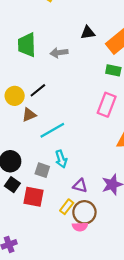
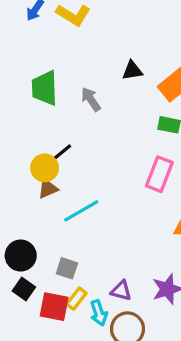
gray arrow: (59, 53) -> (91, 99), turned 63
yellow circle: (15, 96) -> (45, 168), moved
cyan arrow: (61, 159) -> (99, 313), moved
yellow rectangle: (67, 207) -> (76, 299), moved

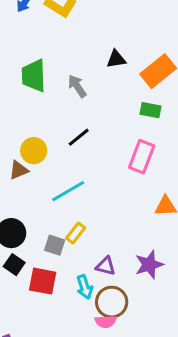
black line: (61, 154) -> (79, 137), moved
brown triangle: (48, 189) -> (19, 170), moved
yellow rectangle: (76, 299) -> (76, 233), moved

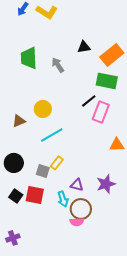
green rectangle: (151, 110) -> (107, 81), size x1.5
black line: (79, 137) -> (89, 101), moved
yellow circle: (34, 151) -> (43, 109), moved
black square: (14, 265) -> (16, 196), moved

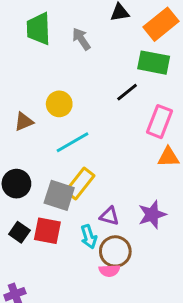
pink rectangle: (101, 112) -> (160, 122), moved
yellow rectangle: (57, 163) -> (80, 184), size x1.5
gray square: (43, 171) -> (59, 195), size x1.5

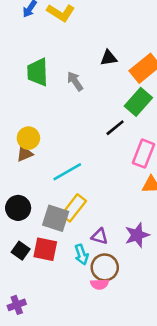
green rectangle: (154, 63) -> (138, 102), turned -60
yellow circle: (59, 104) -> (28, 138), moved

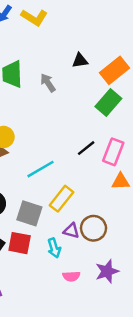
black line: (115, 128) -> (86, 148), moved
yellow rectangle: (74, 208) -> (61, 199), moved
purple star: (137, 235) -> (107, 271), moved
brown circle: (105, 267) -> (94, 228), moved

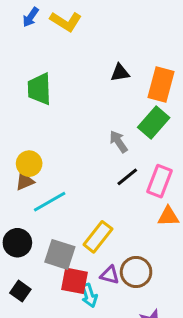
orange rectangle: (114, 70) -> (161, 85), turned -36
gray arrow: (48, 83) -> (118, 142), moved
cyan line: (40, 169) -> (50, 202), moved
red square: (20, 243) -> (75, 281), moved

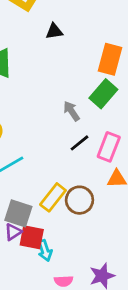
black triangle: (120, 73) -> (54, 31), moved
brown circle: (136, 272) -> (79, 200), moved
purple triangle: (110, 275) -> (13, 232), moved, turned -48

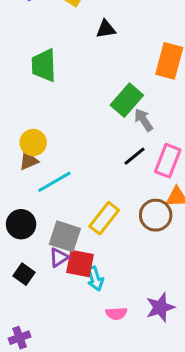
green rectangle: (103, 94) -> (127, 100), moved
gray arrow: (72, 111) -> (144, 120), moved
brown circle: (79, 200) -> (156, 215), moved

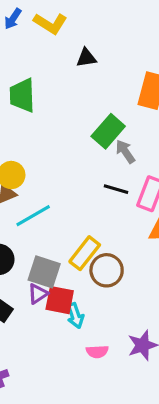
black line: (134, 156) -> (116, 189), turned 55
brown circle: (156, 215) -> (107, 270), moved

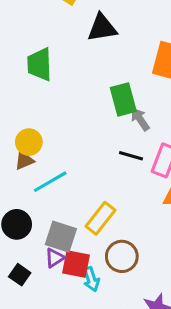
black triangle: (86, 58) -> (102, 28), size x1.5
green rectangle: (108, 131) -> (123, 99), turned -56
brown circle: (107, 270) -> (122, 256), moved

